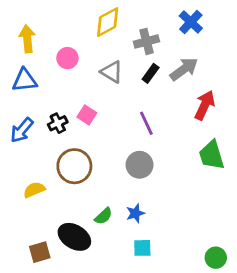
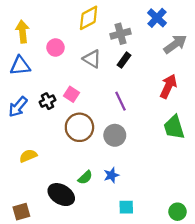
gray arrow: (184, 69) -> (175, 44), moved
brown circle: (74, 166) -> (79, 127), moved
cyan square: (142, 248) -> (126, 207), moved
brown square: (40, 252) -> (21, 212), moved

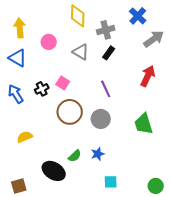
yellow diamond: (89, 18) -> (78, 16), turned -60
blue triangle: (20, 66) -> (18, 58), turned 36
blue arrow: (18, 107) -> (16, 94), turned 108
green trapezoid: (174, 127) -> (144, 124), moved

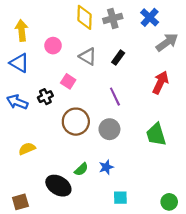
gray cross: (106, 30) -> (113, 18), moved
pink square: (63, 83) -> (68, 81), moved
blue arrow: (16, 94) -> (17, 102), turned -36

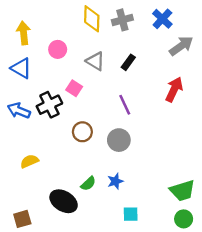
black cross: (45, 97) -> (49, 105), size x1.5
brown circle: (76, 122) -> (82, 132), size x0.7
green trapezoid: (156, 135) -> (182, 191), moved, turned -90

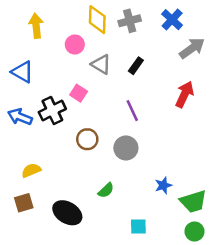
yellow arrow: (24, 33) -> (36, 26), moved
pink circle: (58, 49) -> (75, 44), moved
blue star: (115, 181) -> (163, 185), moved
green semicircle: (88, 184) -> (106, 190), moved
brown square: (22, 219) -> (24, 203), moved

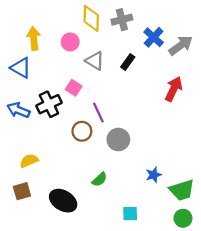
blue cross: (172, 20) -> (154, 37), moved
yellow arrow: (36, 26) -> (34, 38), moved
purple line: (132, 111) -> (98, 112), moved

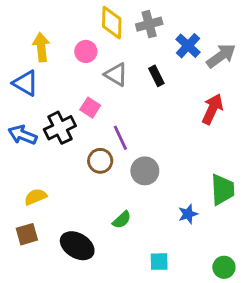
black rectangle: (128, 62) -> (156, 76), turned -63
green trapezoid: (182, 190) -> (223, 190), moved, turned -76

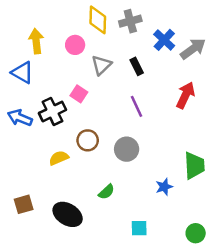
gray triangle: (116, 74) -> (101, 65), turned 45
purple line: (120, 138) -> (137, 106), moved
yellow semicircle: (35, 197) -> (59, 158), moved

